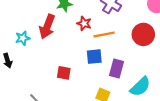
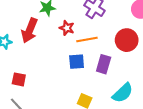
purple rectangle: (116, 68) -> (104, 64), moved
red square: (64, 73) -> (19, 79), moved

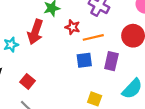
red square: (19, 79) -> (28, 81), turned 32

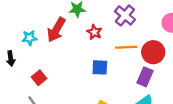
orange line: (93, 37) -> (126, 47), moved
purple rectangle: (111, 61) -> (145, 77), moved

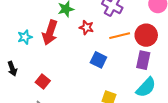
cyan star: (29, 38) -> (25, 37), moved
blue square: (100, 67) -> (98, 60), turned 35

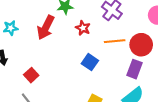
cyan star: (25, 37) -> (11, 28), moved

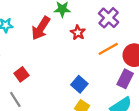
orange line: (115, 41) -> (108, 49), turned -30
blue square: (90, 62) -> (79, 84), moved

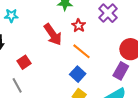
red arrow: (41, 28) -> (53, 34), moved, turned -70
orange line: (108, 49) -> (81, 51), moved, turned 66

